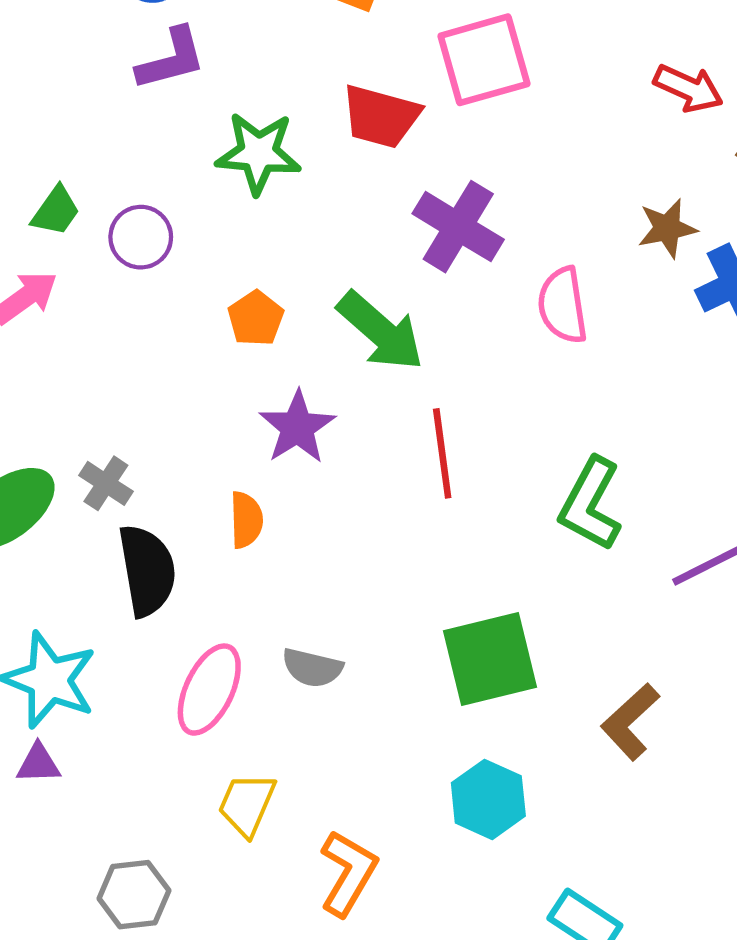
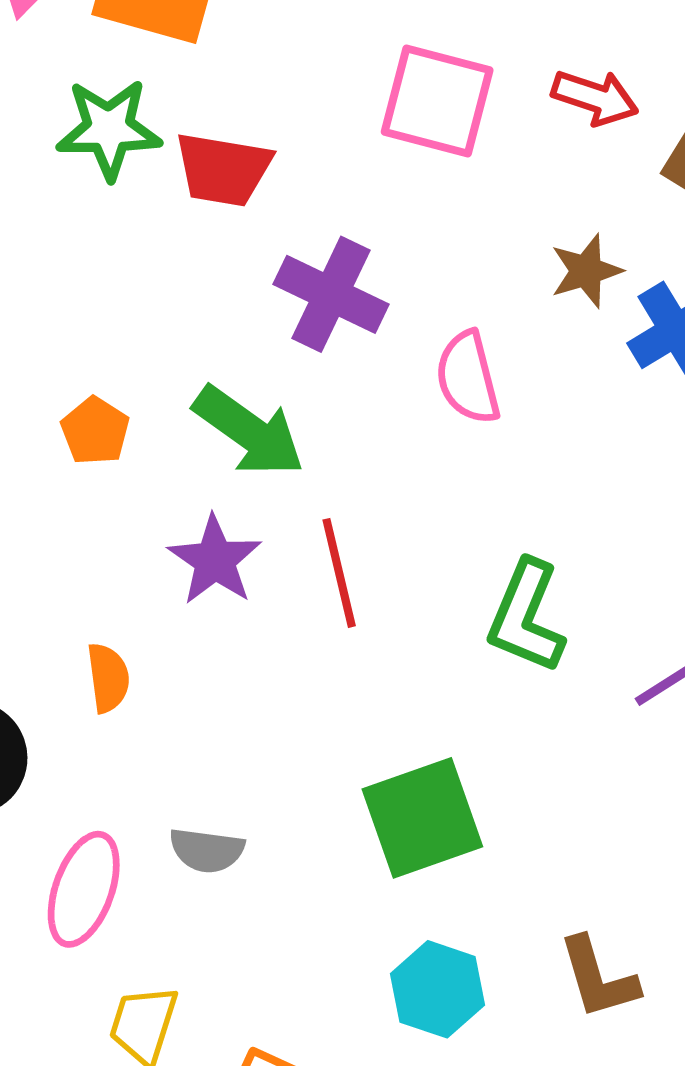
pink square: (484, 60) -> (437, 101), moved, turned 36
green star: (258, 153) -> (109, 129), moved
purple star: (297, 427) -> (215, 560), moved
brown L-shape: (630, 722) -> (598, 978), moved, turned -58

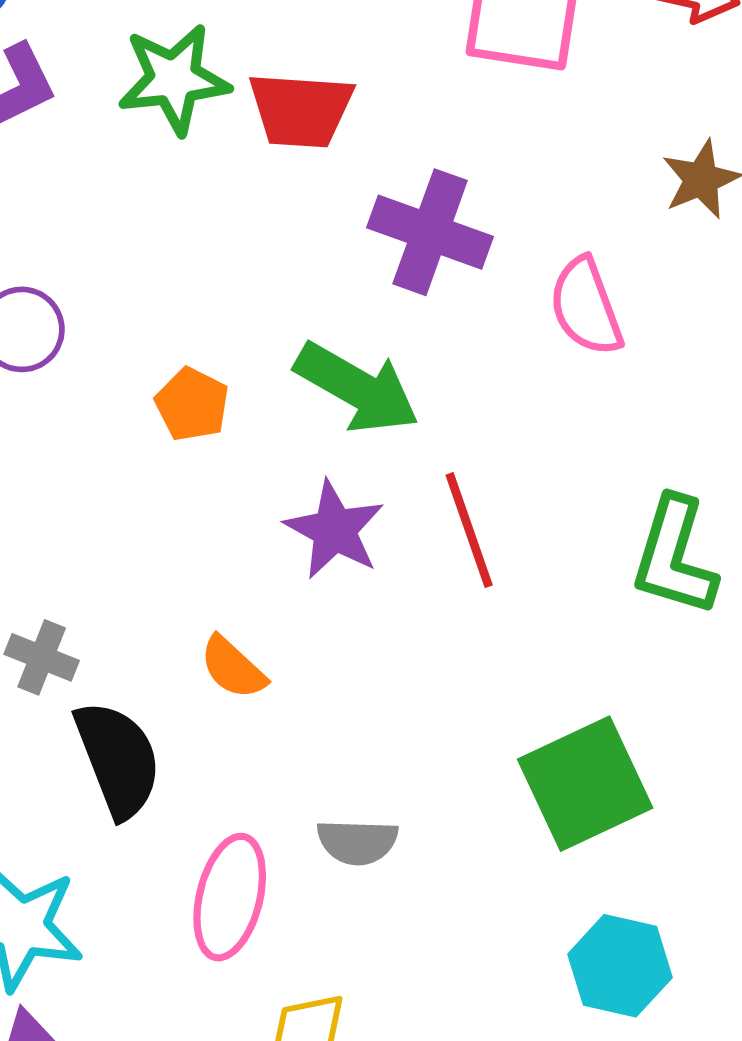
orange semicircle: (108, 678) -> (233, 668), turned 146

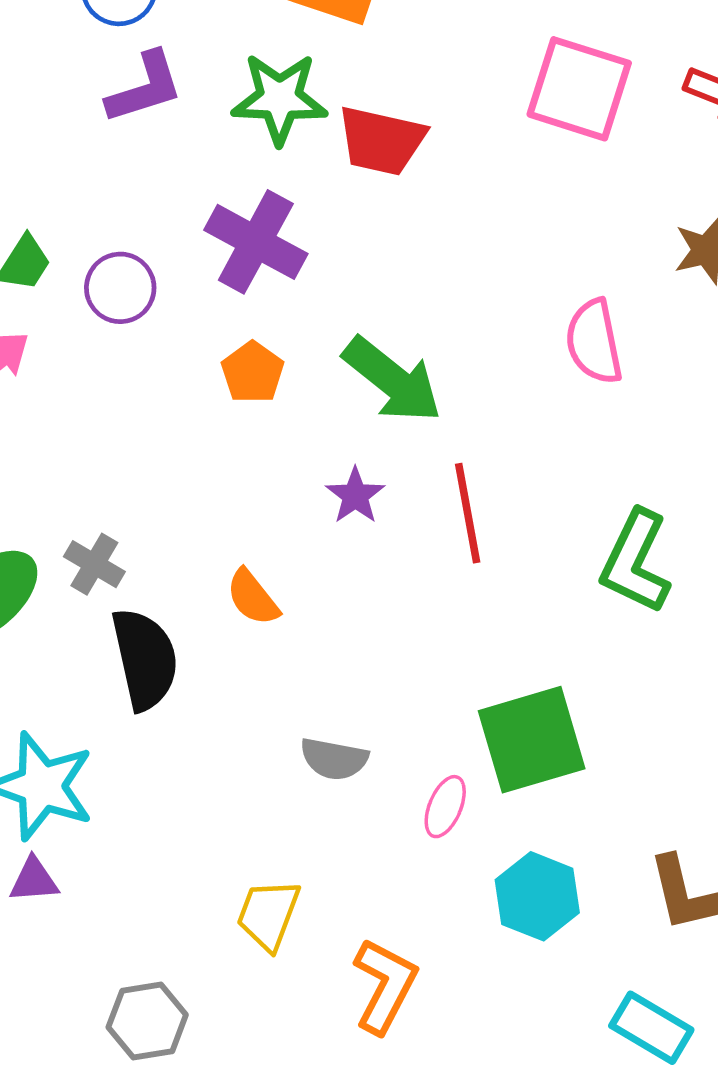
purple cross: (430, 232) -> (256, 242), moved
purple star: (334, 530) -> (355, 496), size x0.7
pink ellipse: (230, 897) -> (445, 807), moved, size x0.6

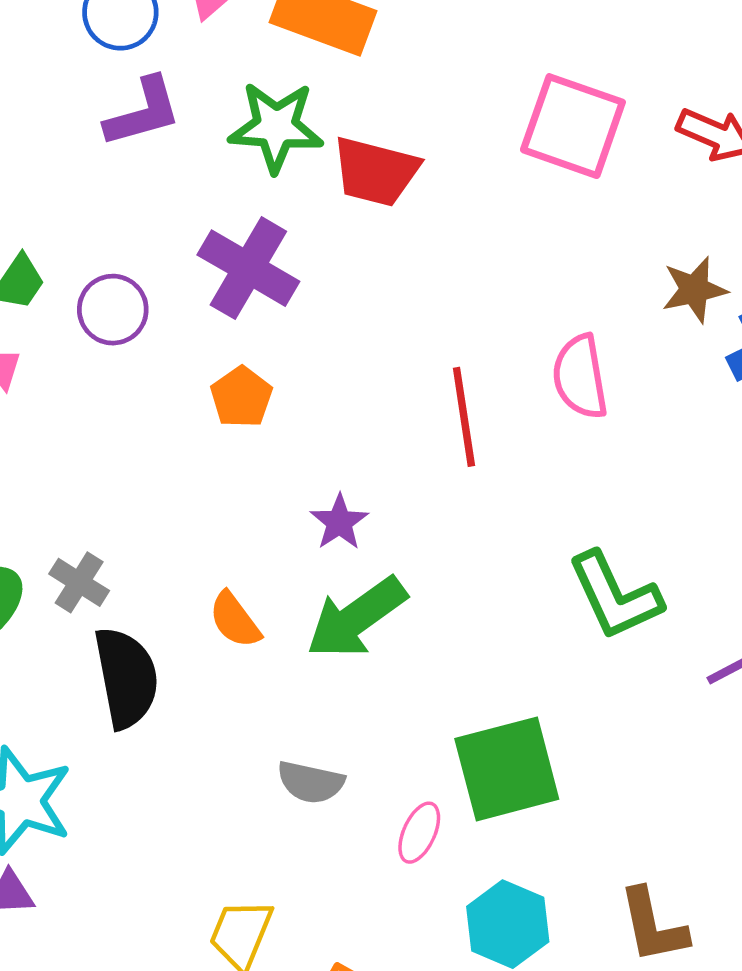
green arrow: (392, 380) -> (356, 618), moved, turned 104
red line: (468, 513) -> (464, 417), moved
green L-shape: (636, 562) -> (615, 596), turned -52

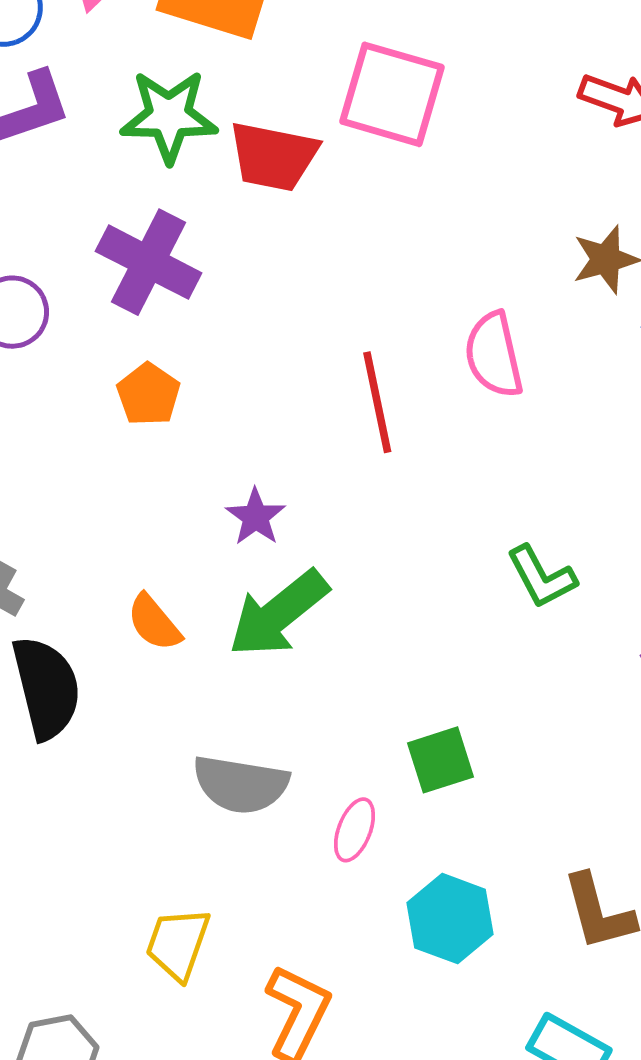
pink square: (573, 126) -> (392, 94), moved
green L-shape: (615, 596) -> (541, 577), size x0.7
green square: (507, 769) -> (441, 760), size x0.6
gray semicircle: (311, 782) -> (241, 784), size x1.4

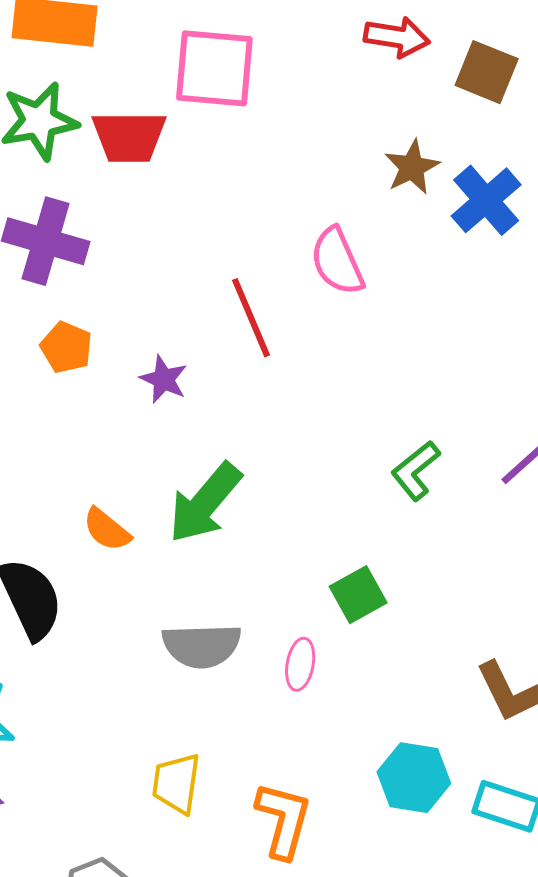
purple star: (256, 517) -> (164, 379), moved
green L-shape: (541, 577) -> (416, 471), moved, turned 90
cyan hexagon: (450, 919) -> (414, 778), moved

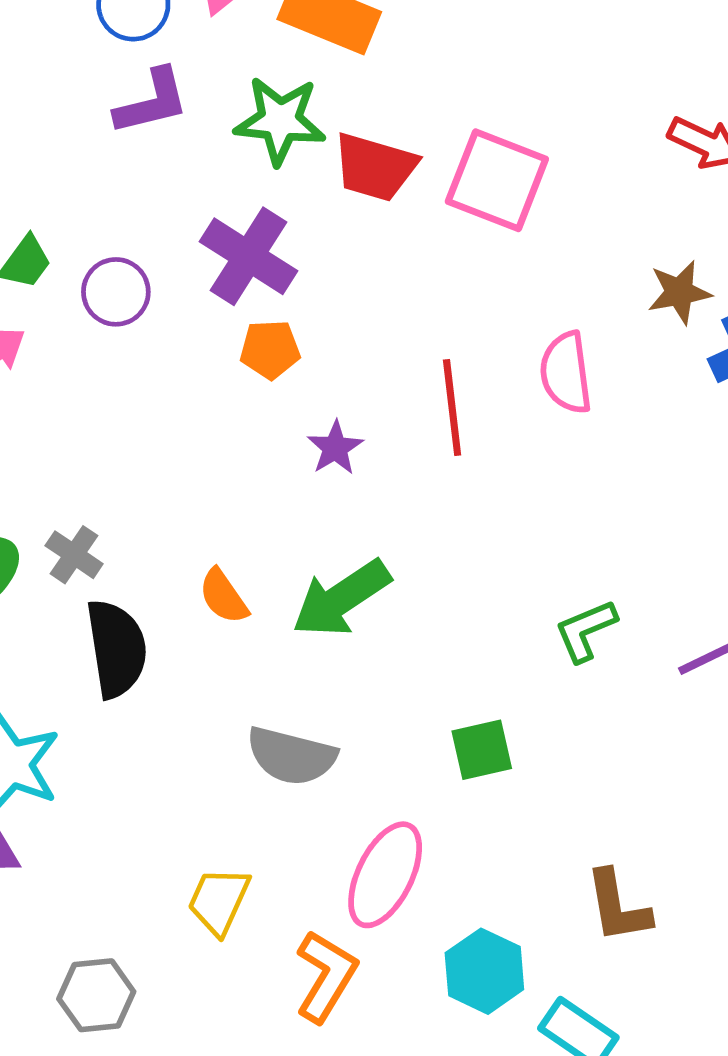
pink square: (214, 68) -> (497, 180), moved
orange pentagon: (66, 347) -> (270, 349), moved, turned 30
pink ellipse: (300, 664) -> (385, 875), moved, size x1.8

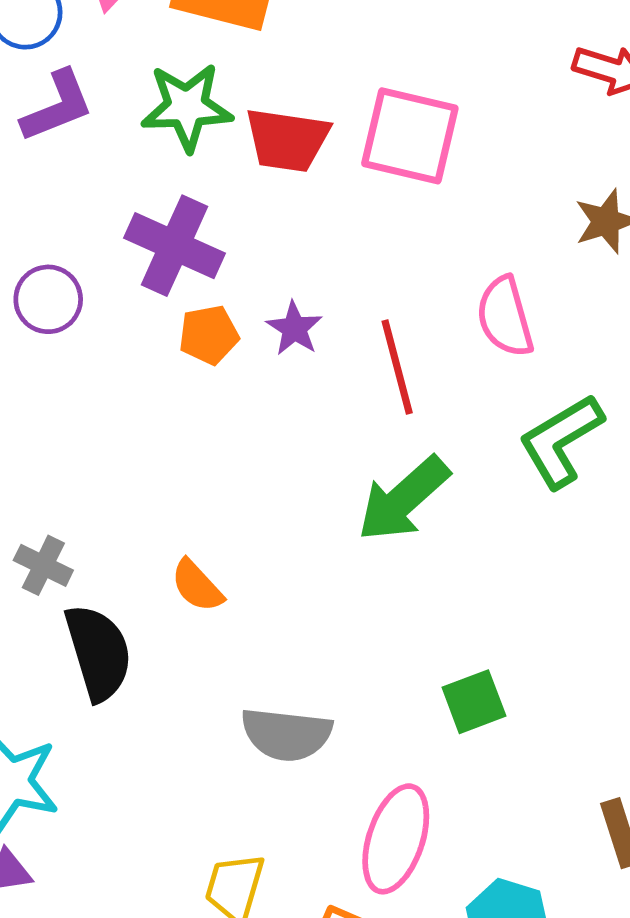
purple star: (335, 448) -> (294, 328), moved
green arrow: (341, 598) -> (403, 499), moved
green L-shape: (586, 630) -> (561, 441), moved, size x1.4

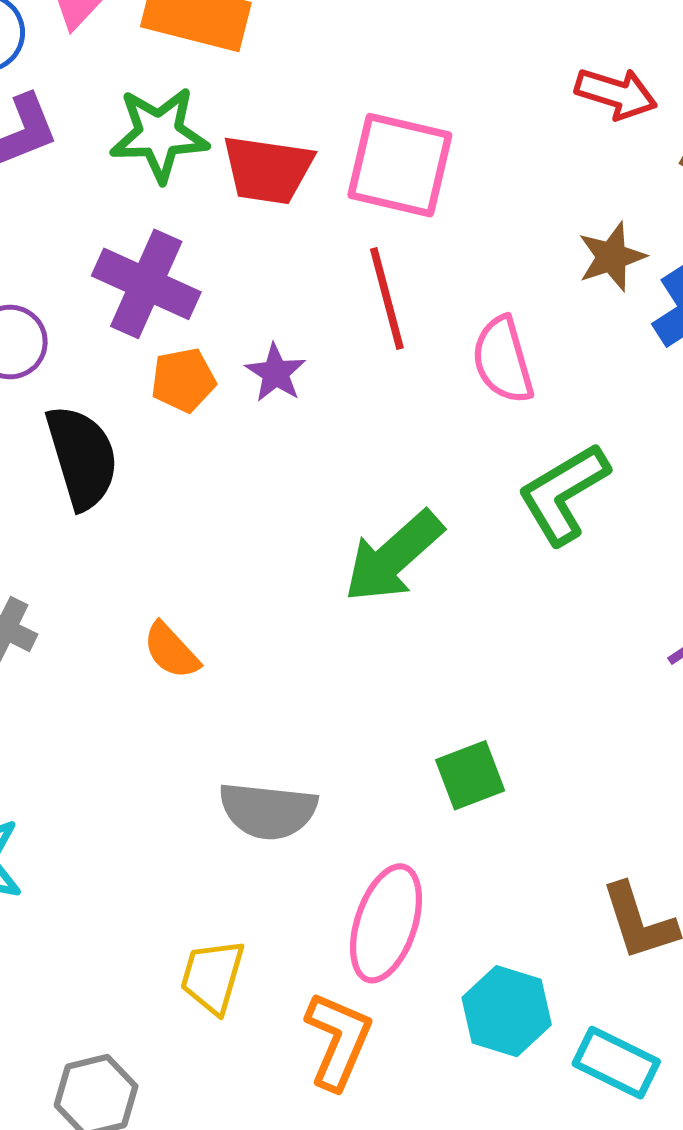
red line: (397, 367) -> (387, 298), moved
black semicircle: (98, 652) -> (82, 457), moved

